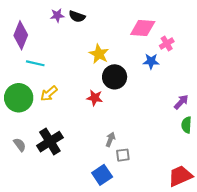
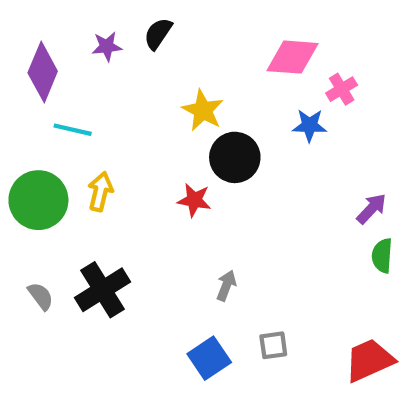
purple star: (57, 15) -> (107, 46), moved
black semicircle: (77, 16) -> (158, 34), turned 105
yellow arrow: (49, 94) -> (100, 192), turned 144
gray square: (123, 155) -> (273, 345), moved

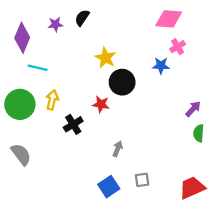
pink diamond: (292, 57) -> (169, 19), moved
black cross: (102, 290) -> (73, 124), moved, size x0.7
gray semicircle: (41, 296) -> (21, 154), size x1.5

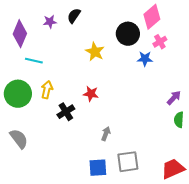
pink diamond: (169, 19) -> (152, 17), turned -45
black circle: (122, 82) -> (128, 34), moved
gray square: (142, 180) -> (128, 162), size x1.6
blue square: (109, 187) -> (98, 168), turned 30

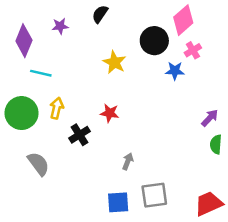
black semicircle: (74, 16) -> (100, 14), moved
gray semicircle: (19, 139) -> (38, 164), moved

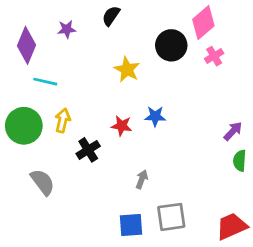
blue star: (175, 71) -> (155, 116), moved

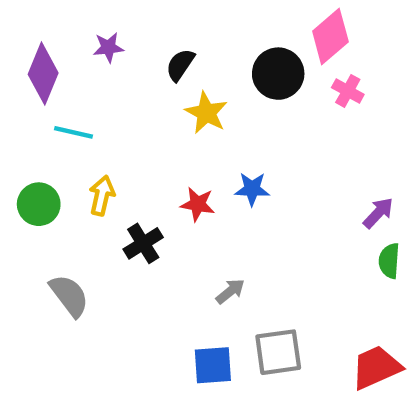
black semicircle: (111, 16) -> (180, 65), moved
pink cross: (214, 56) -> (348, 91), turned -30
green circle: (24, 126) -> (39, 204), size x0.7
gray arrow: (142, 179) -> (230, 291), turned 30

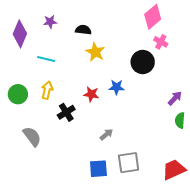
black semicircle: (180, 65) -> (83, 30), turned 63
black circle: (278, 74) -> (143, 62), moved
cyan line: (74, 132) -> (46, 59), moved

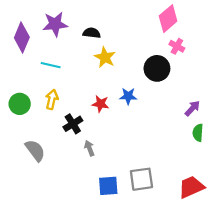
purple star: (50, 22) -> (55, 24), size x1.6
gray arrow: (106, 134) -> (89, 148), moved, turned -72

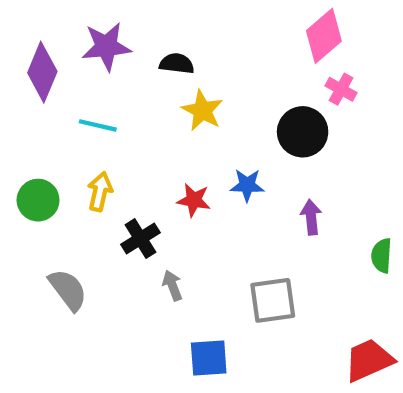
purple arrow: (192, 108) -> (311, 217), moved, turned -49
gray square: (141, 179) -> (273, 300), moved

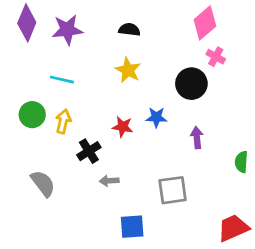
black semicircle: (177, 64) -> (129, 30), moved
purple diamond: (42, 72) -> (27, 23), moved
green circle: (38, 200) -> (32, 115), moved
gray arrow: (172, 285) -> (109, 181), turned -72

